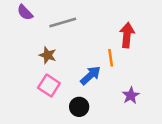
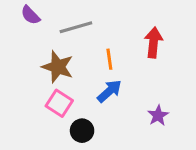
brown star: (48, 55) -> (58, 67), size x1.5
orange line: (111, 58) -> (109, 59), moved
black circle: (79, 107) -> (82, 131), moved

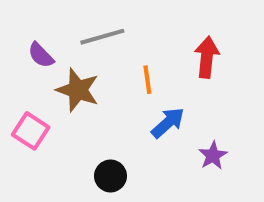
purple semicircle: (30, 15) -> (41, 55), moved
blue arrow: (109, 91) -> (168, 123), moved
pink square: (59, 103) -> (31, 131), moved

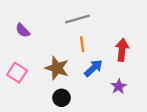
gray line: (102, 37) -> (77, 19), moved
red arrow: (207, 57) -> (122, 50), moved
brown star: (78, 90) -> (57, 68), moved

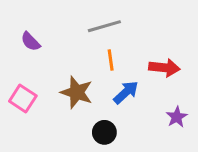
red arrow: (122, 50) -> (164, 68), turned 90
purple star: (119, 86) -> (177, 117), moved
black circle: (62, 98) -> (104, 132), moved

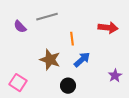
gray line: (104, 26) -> (47, 17), moved
red arrow: (164, 68) -> (108, 28), moved
pink square: (23, 98) -> (18, 83), moved

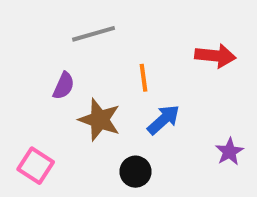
purple semicircle: (20, 27) -> (64, 86), moved, turned -112

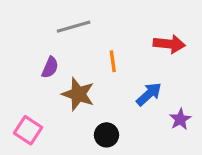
blue arrow: (163, 120) -> (149, 94), moved

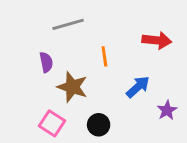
purple semicircle: (50, 67) -> (46, 62), turned -36
pink square: (28, 130) -> (52, 123), moved

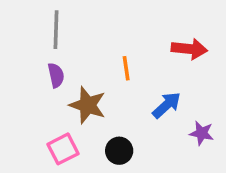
gray line: (68, 24) -> (56, 30), moved, turned -72
purple star: (167, 110) -> (202, 133), turned -30
pink square: (52, 123) -> (63, 149), turned 30

